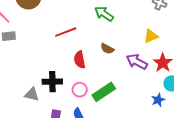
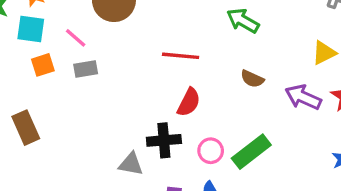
red line: (66, 32) -> (181, 56), turned 30
red semicircle: (80, 60) -> (189, 102), moved, turned -138

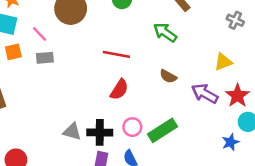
black cross: (164, 140) -> (100, 132), moved

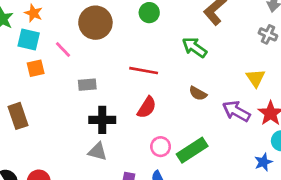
gray rectangle: (45, 58) -> (87, 85), moved
yellow triangle: (223, 62) -> (256, 78), turned -42
black cross: (100, 132) -> (102, 120), moved

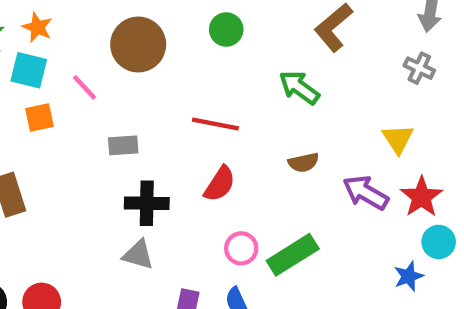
brown semicircle: (198, 93) -> (303, 163), turned -42

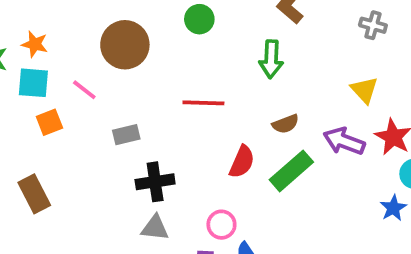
green arrow: (299, 87) -> (271, 59), turned -114
red semicircle: (220, 184) -> (242, 162), moved
pink circle: (241, 248) -> (221, 225), moved
green rectangle: (293, 255) -> (291, 171), moved

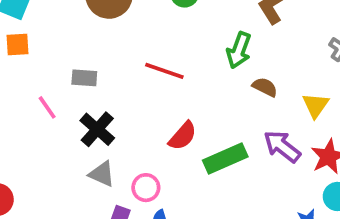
pink line: (84, 90) -> (47, 107), moved
brown semicircle: (286, 124) -> (265, 87), moved, turned -150
black cross: (155, 182) -> (97, 129), turned 32
gray triangle: (155, 228) -> (102, 174), moved

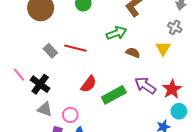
green arrow: (239, 50) -> (117, 33), turned -126
gray rectangle: (84, 78) -> (50, 51), moved, turned 48
yellow triangle: (315, 105) -> (163, 48), moved
pink line: (47, 107) -> (19, 75), moved

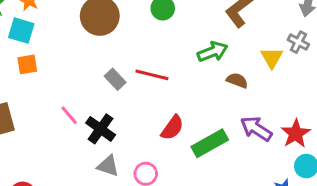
yellow triangle: (163, 48) -> (272, 58), moved

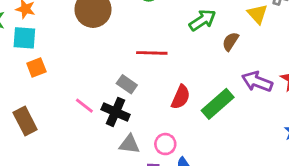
gray rectangle: (115, 79) -> (127, 84), moved
brown semicircle: (237, 80) -> (230, 41), turned -66

